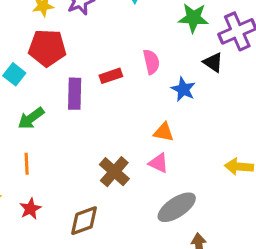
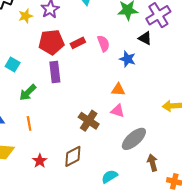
red pentagon: (47, 48) -> (51, 42), moved
red rectangle: (111, 76) -> (78, 43), moved
red star: (30, 209) -> (40, 161), moved

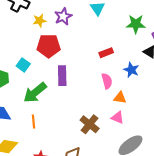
red pentagon: (51, 42) -> (49, 46), moved
red rectangle: (78, 43) -> (106, 53), moved
pink semicircle: (103, 43) -> (107, 81), moved
green arrow: (28, 93) -> (35, 93), size x1.4

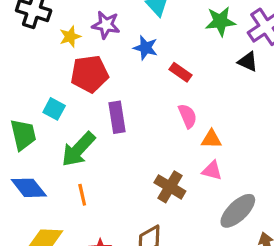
purple star: (63, 16) -> (106, 25), turned -30
red rectangle: (106, 53) -> (180, 72), turned 64
blue star: (131, 70) -> (146, 48), moved

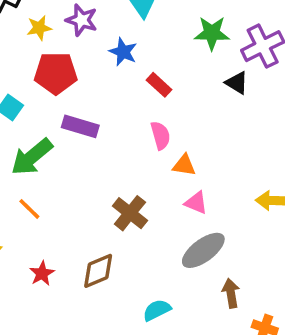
purple rectangle: (117, 117) -> (80, 126), turned -72
pink triangle: (212, 171) -> (196, 203), moved
orange line: (82, 195) -> (29, 209), turned -40

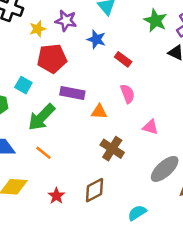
green star: (212, 33) -> (155, 20), turned 30
orange triangle: (184, 165) -> (99, 112), moved
pink triangle: (196, 203) -> (150, 127), moved

